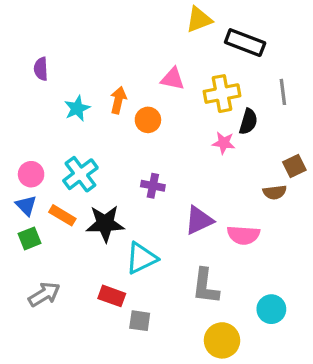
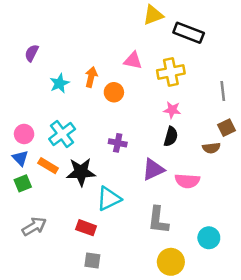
purple semicircle: (41, 69) -> (32, 53), turned 30
gray line: (283, 92) -> (223, 91), moved
black semicircle: (248, 122) -> (171, 137), moved
gray square: (140, 321) -> (92, 261), moved

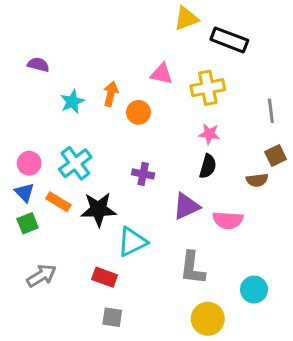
purple semicircle: (32, 53) -> (38, 65), turned 78

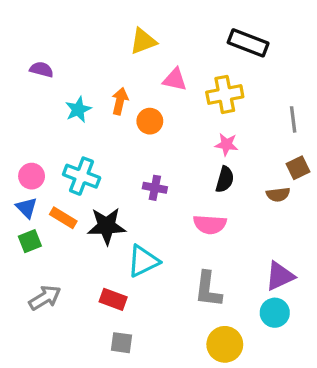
yellow triangle: (186, 18) -> (143, 41), moved
cyan cross: (75, 163) -> (82, 176), turned -32
purple triangle: (186, 206) -> (280, 276), moved
pink semicircle: (228, 220) -> (210, 224), moved

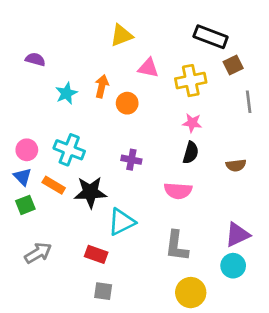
brown square: (298, 168) -> (233, 65), moved

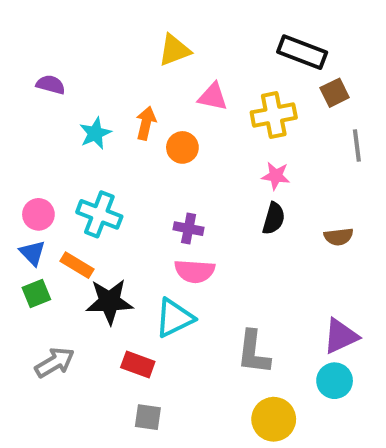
pink semicircle: (178, 191) -> (195, 271), moved
black star: (90, 192) -> (109, 302), moved

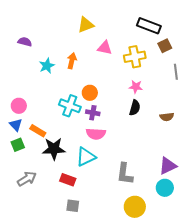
orange circle: (182, 147) -> (90, 93), moved
cyan cross: (99, 214) -> (70, 106), moved

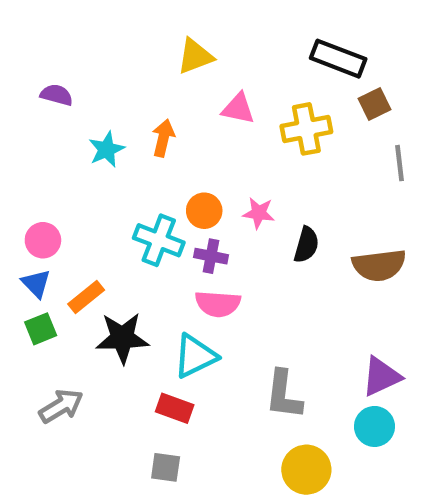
pink star: (136, 87) -> (259, 213), moved
brown semicircle: (167, 117) -> (379, 265), size x1.6
orange rectangle: (38, 131) -> (86, 297), turned -70
red rectangle: (68, 180) -> (175, 408), moved

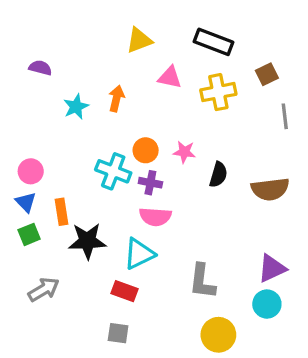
black rectangle: (338, 59) -> (214, 42), moved
orange rectangle: (86, 297) -> (61, 212), turned -60

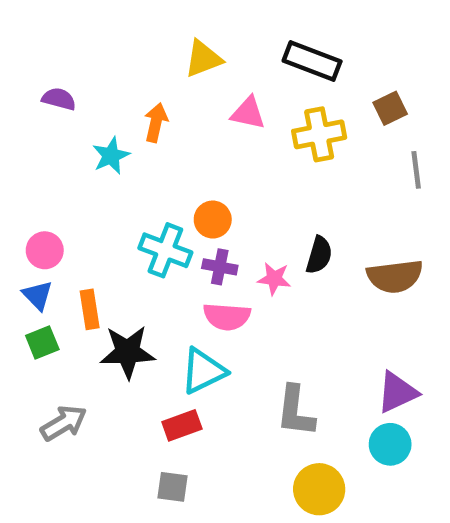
orange arrow: (116, 99) -> (156, 123), moved
pink star: (184, 152) -> (274, 279), moved
red rectangle: (125, 291) -> (182, 425), turned -40

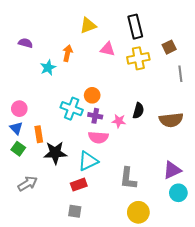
black rectangle: (312, 61) -> (135, 27), turned 55
green square: (42, 343) -> (18, 149), turned -32
cyan circle: (390, 444) -> (178, 193), moved

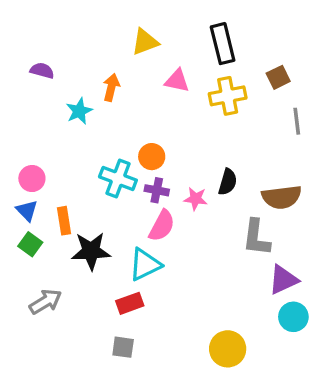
pink semicircle: (98, 137) -> (162, 226), turned -66
gray L-shape: (128, 178) -> (256, 238), moved

